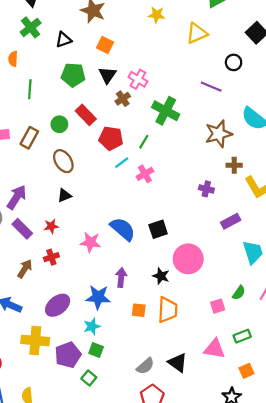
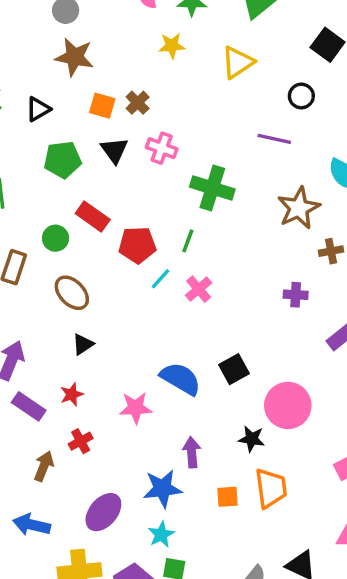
brown cross: (123, 99) -> (138, 103), moved

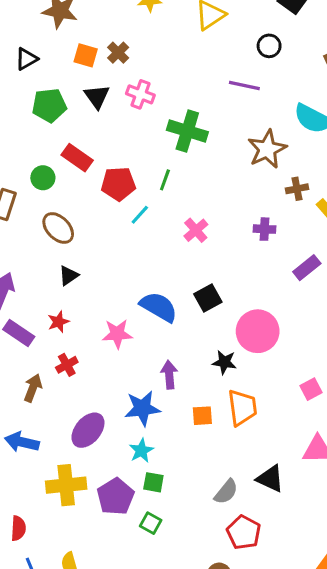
pink cross: (199, 289) -> (196, 230), moved

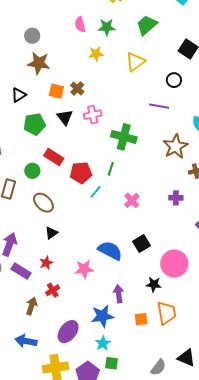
pink cross: (140, 94) -> (93, 115), turned -30

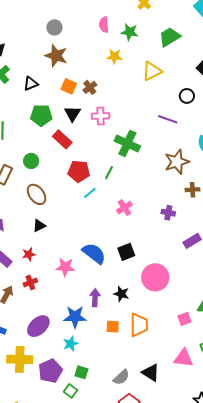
red rectangle: (54, 157) -> (62, 139), moved
black star: (154, 284) -> (121, 294), moved
green square: (111, 363) -> (81, 372), moved

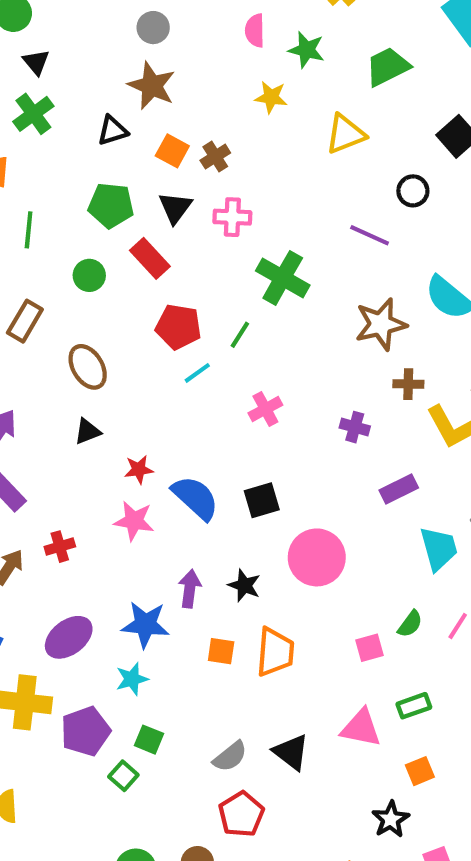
black triangle: (31, 84) -> (112, 131), moved
green circle: (31, 161) -> (89, 275), moved
red star: (29, 254) -> (139, 469), moved

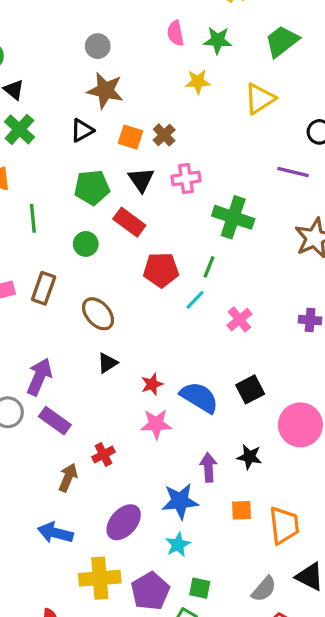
cyan line: (197, 373) -> (195, 300), moved
orange trapezoid: (275, 652) -> (284, 525), moved

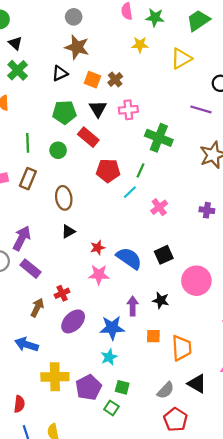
green line: (33, 218) -> (28, 143), moved
brown ellipse: (98, 314) -> (64, 198), turned 30
purple ellipse: (124, 522) -> (73, 321), moved

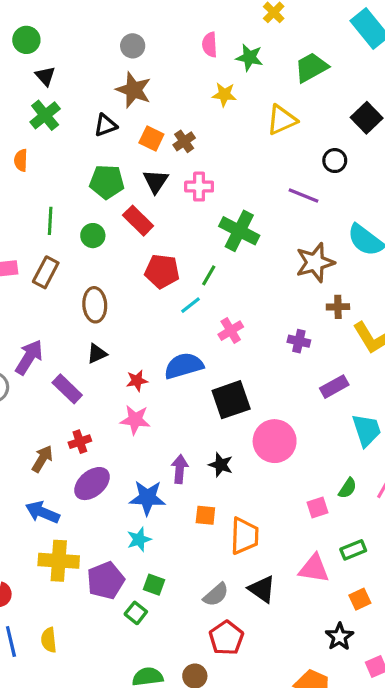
black square: (164, 255) -> (231, 400), size x1.4
blue semicircle: (129, 258) -> (184, 366), moved, turned -56
purple rectangle: (31, 269) -> (67, 389), moved
blue arrow: (27, 344) -> (42, 512), moved

